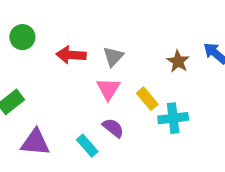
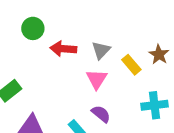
green circle: (22, 37) -> (33, 28), moved
yellow rectangle: (147, 99) -> (131, 65), moved

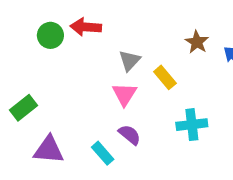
red arrow: (63, 49) -> (86, 27), moved
brown star: (159, 55) -> (197, 42), moved

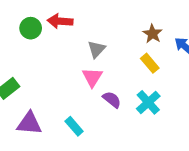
yellow rectangle: (165, 77) -> (150, 63), moved
cyan cross: (192, 125) -> (148, 102), turned -35
purple semicircle: (130, 135) -> (112, 100), moved

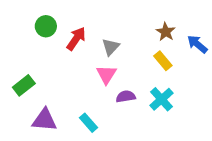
red arrow: (60, 21) -> (76, 39), moved, turned 120
purple semicircle: (112, 100) -> (126, 96), turned -48

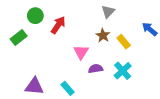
brown star: (166, 32) -> (103, 35), moved
gray triangle: (111, 47) -> (108, 12), moved
green rectangle: (24, 85) -> (19, 37), moved

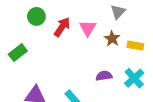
green rectangle: (19, 37) -> (18, 53), moved
yellow rectangle: (124, 42) -> (135, 46), turned -40
pink triangle: (81, 52) -> (88, 28), moved

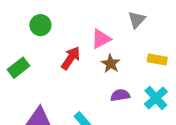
red arrow: (62, 27) -> (71, 58), moved
pink triangle: (88, 28) -> (101, 39), turned 30
brown star: (112, 39) -> (111, 64), moved

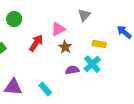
cyan cross: (156, 98) -> (92, 64), moved

